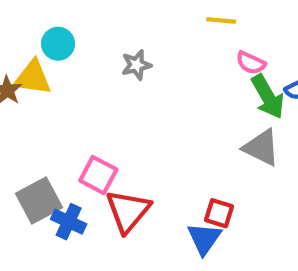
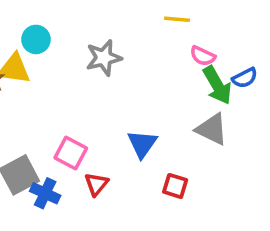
gray star: (136, 65) -> (104, 58), size x1.4
red triangle: (128, 211) -> (96, 184), size x0.6
blue triangle: (204, 239) -> (142, 144), moved

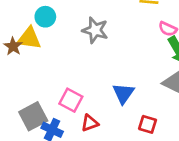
gray star: (104, 58) -> (95, 30), turned 30
red triangle: (96, 184) -> (90, 123), turned 30

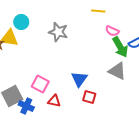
red triangle: (90, 123) -> (54, 101), turned 32
red square: (148, 124) -> (89, 97), moved

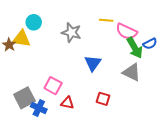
yellow line: (98, 11) -> (106, 20), moved
pink semicircle: (112, 31) -> (127, 31), size x1.5
blue triangle: (79, 79) -> (93, 63), moved

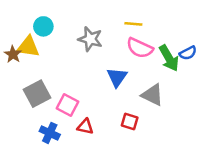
pink semicircle: (127, 31) -> (140, 48), moved
gray triangle: (132, 72) -> (152, 95), moved
gray square: (24, 98) -> (37, 94), moved

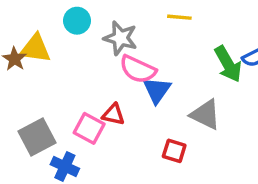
cyan circle: (43, 26) -> (77, 21), moved
pink semicircle: (140, 48) -> (138, 69), moved
gray square: (37, 94) -> (37, 137), moved
red triangle: (85, 127) -> (113, 114), moved

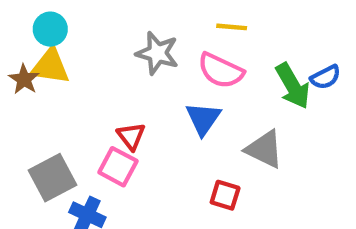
cyan circle: (77, 21) -> (50, 29), moved
pink semicircle: (138, 69) -> (221, 71), moved
red triangle: (113, 114) -> (131, 136), moved, turned 40

